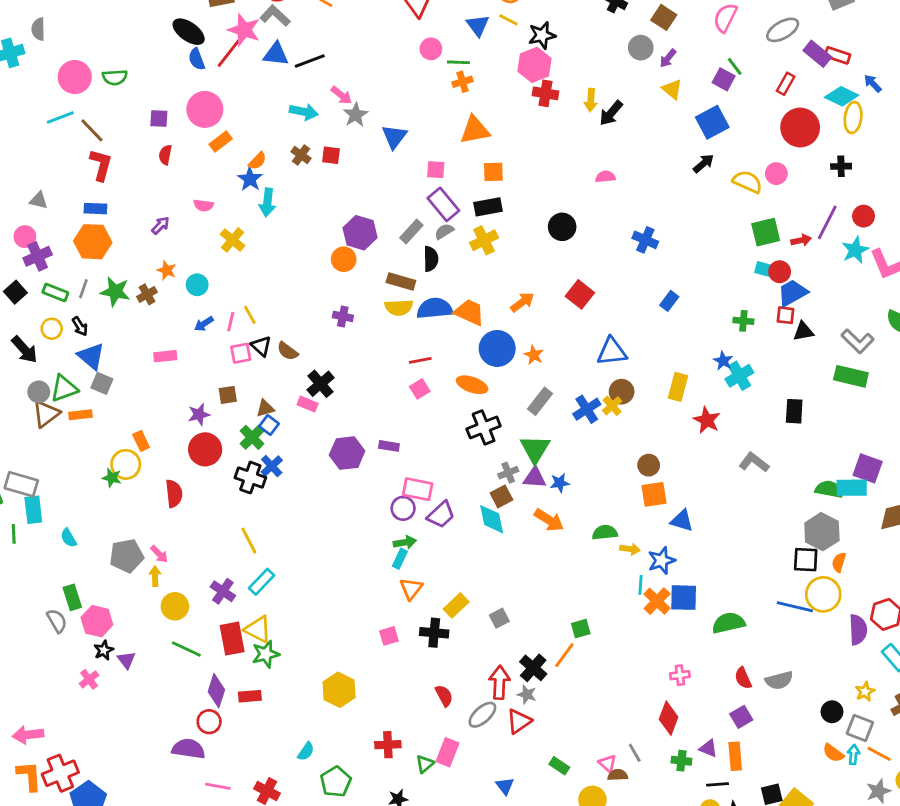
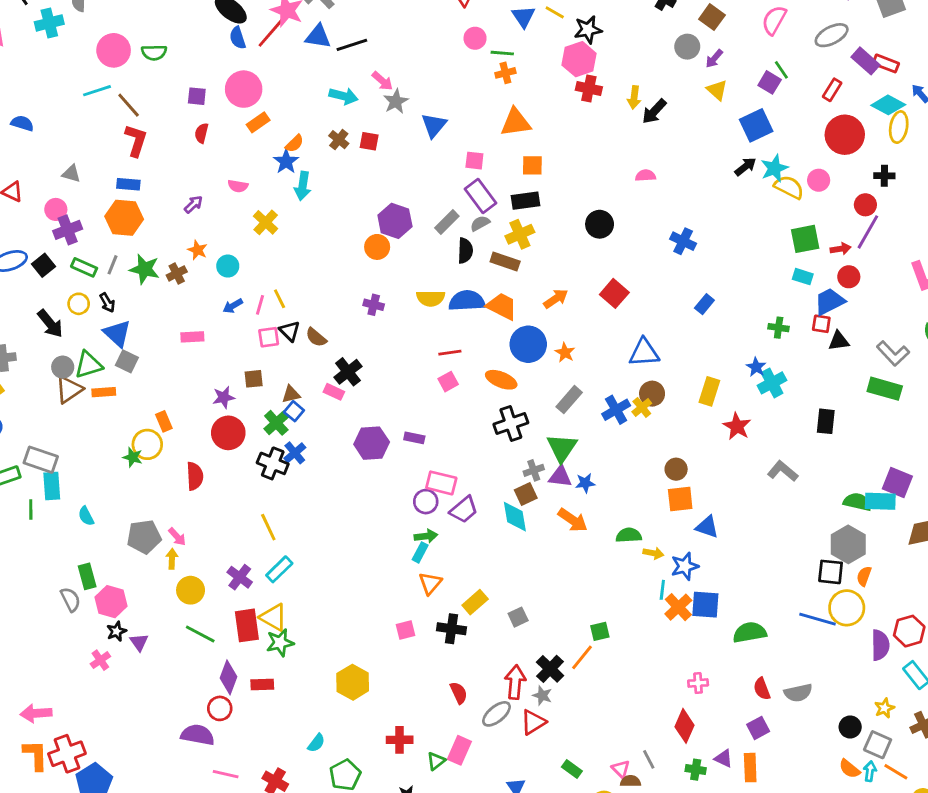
red circle: (864, 216) -> (865, 205), moved
cyan star: (855, 250) -> (774, 168), moved
red circle: (780, 272) -> (849, 277), moved
brown rectangle: (401, 281) -> (505, 261), moved

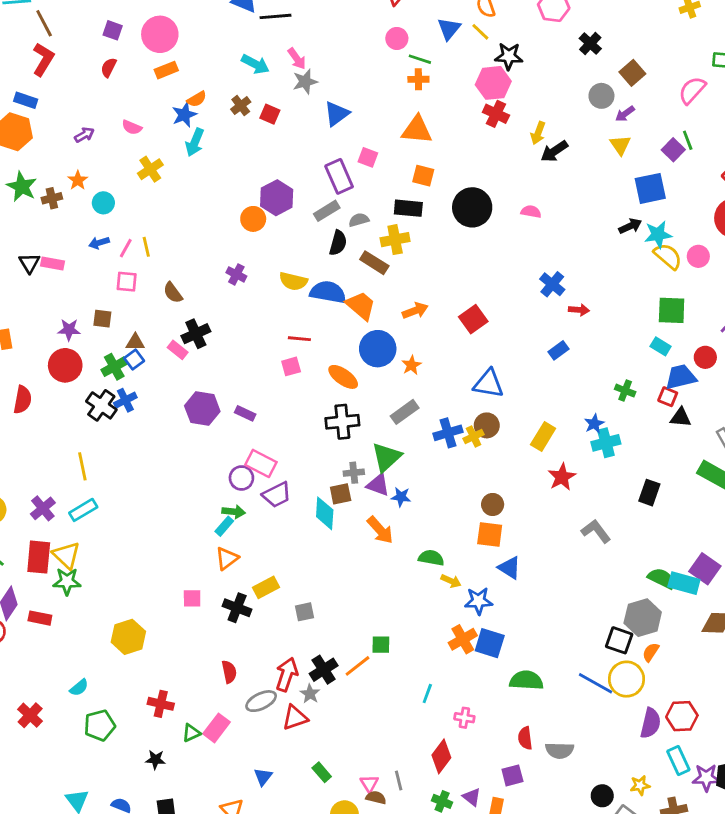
purple rectangle: (480, 196) -> (339, 176), moved
black circle: (600, 224) -> (472, 207), moved, size x1.4
red arrow: (841, 249) -> (579, 310), moved
black triangle: (290, 331) -> (29, 263), moved
cyan line: (662, 590) -> (427, 693), moved

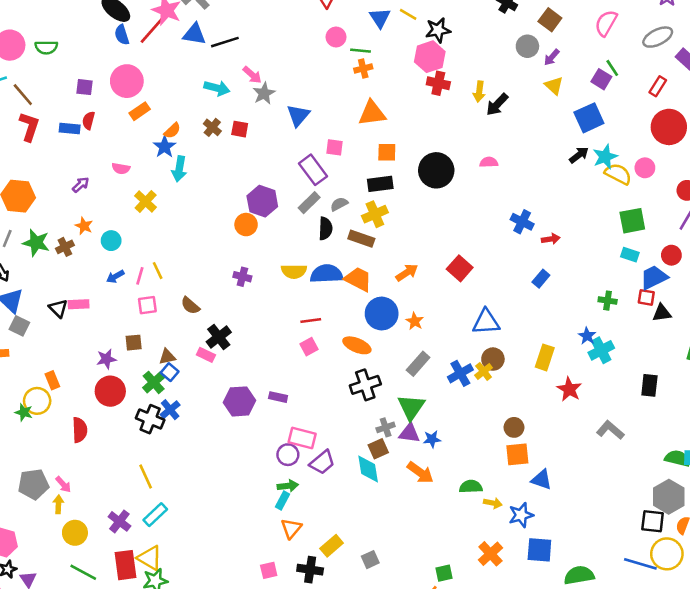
blue rectangle: (26, 100) -> (70, 128), moved
orange cross: (463, 639) -> (490, 554), moved

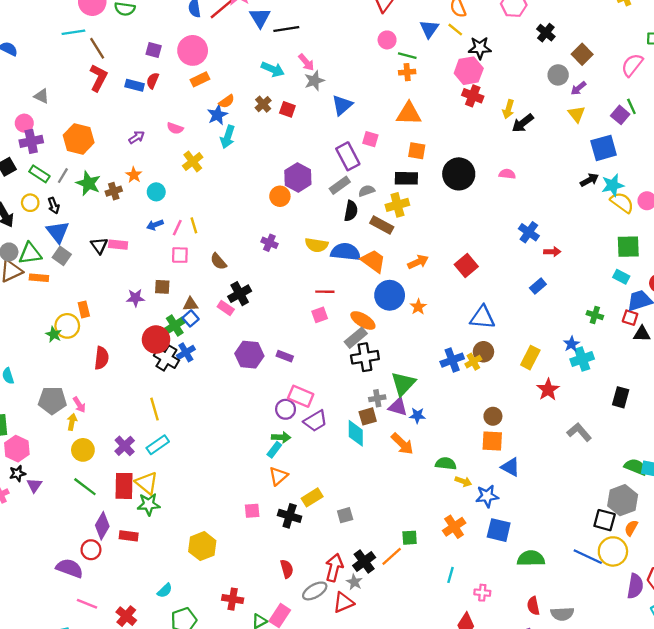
blue triangle: (194, 34) -> (260, 18), turned 40
gray rectangle: (418, 364) -> (356, 338), moved
red circle: (110, 391) -> (156, 340), moved

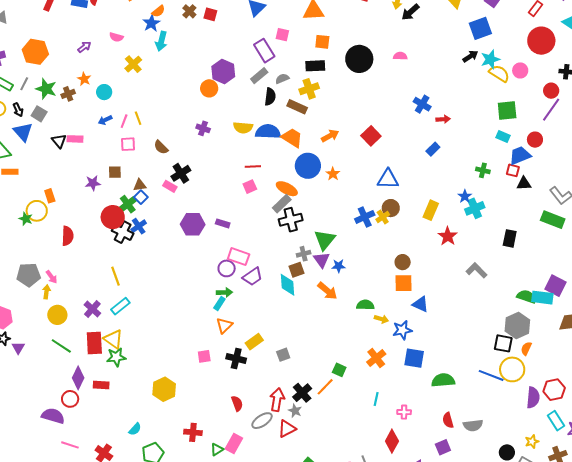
gray square: (62, 256) -> (39, 114), moved
purple triangle: (398, 407) -> (322, 260), turned 42
green square: (410, 538) -> (339, 370), turned 32

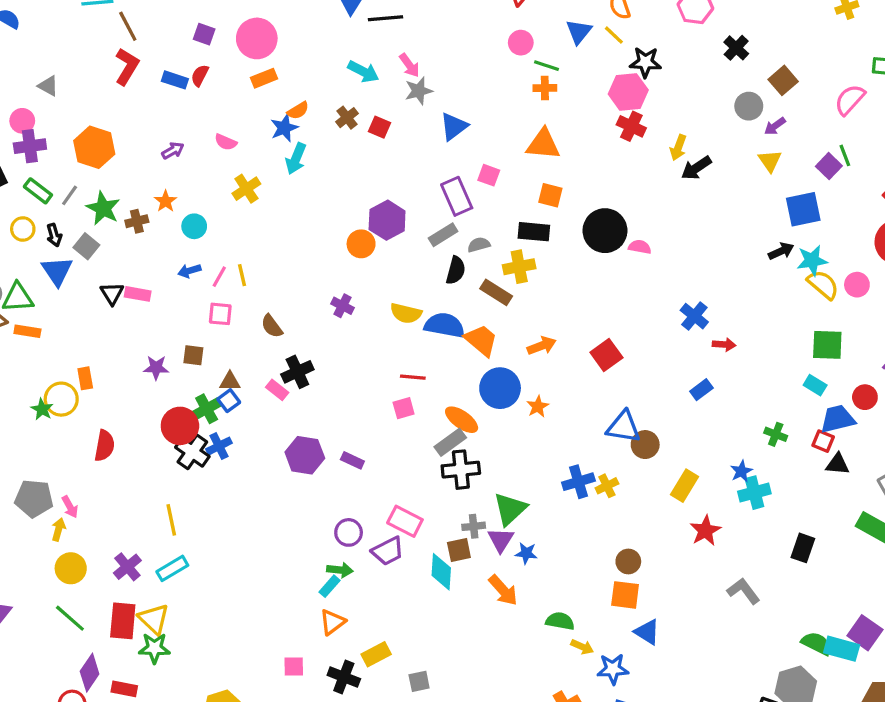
pink semicircle: (400, 56) -> (640, 247), moved
brown circle: (391, 208) -> (645, 445), moved
pink rectangle: (239, 257) -> (405, 521), moved

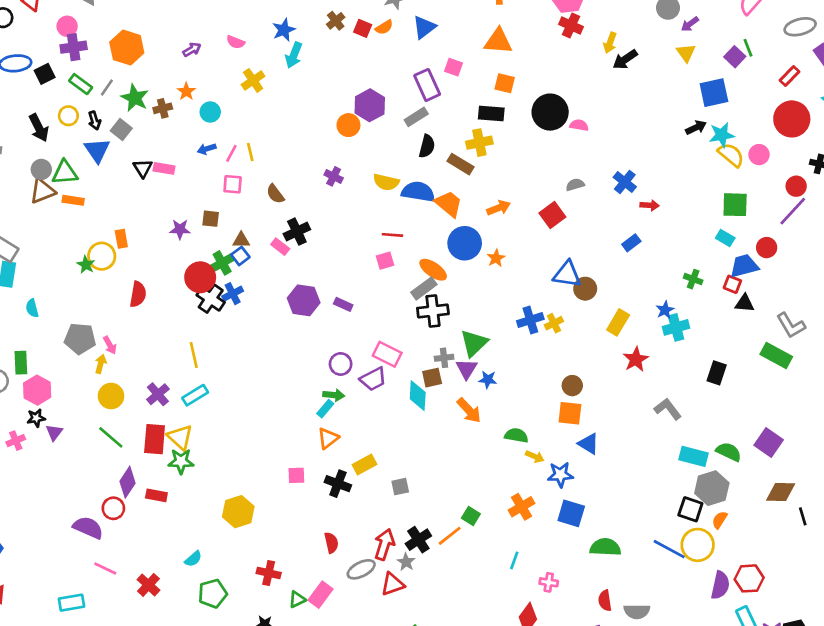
orange semicircle: (298, 111) -> (384, 27), moved
gray semicircle: (479, 245) -> (575, 185), moved
cyan rectangle: (842, 649) -> (693, 456), moved

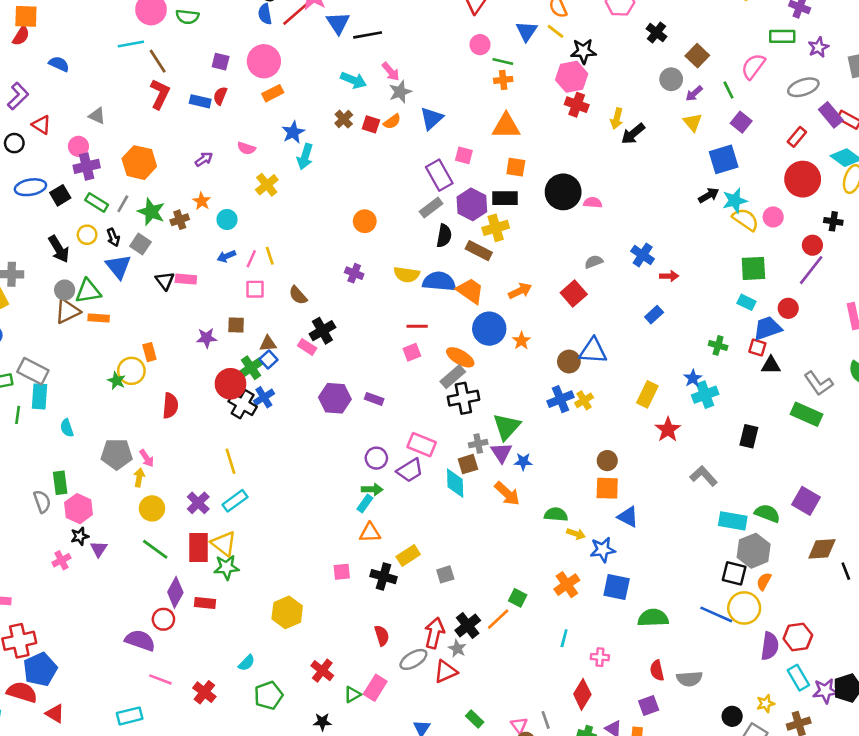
green line: (748, 48) -> (728, 90), moved
purple hexagon: (370, 105) -> (472, 204), moved
brown circle: (585, 289) -> (569, 362), moved
orange triangle: (328, 438) -> (370, 533), turned 40
red cross: (269, 573) -> (322, 671), turned 30

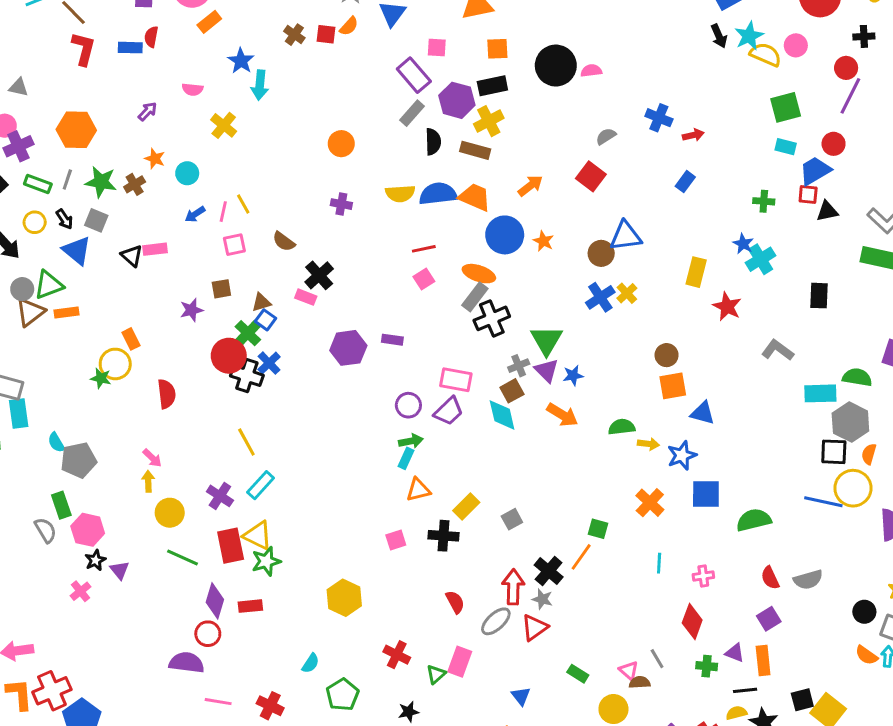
black arrow: (709, 195) -> (719, 36), turned 108
gray pentagon: (117, 454) -> (79, 460), moved

